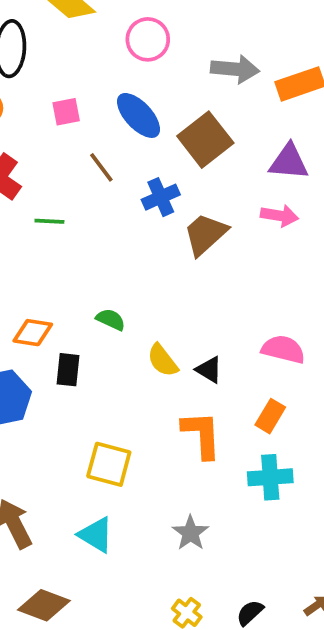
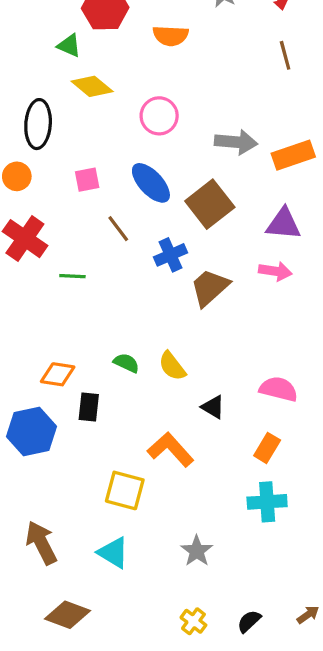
yellow semicircle: (163, 360) -> (172, 366), moved
orange L-shape: (202, 435) -> (171, 450), moved, turned -39

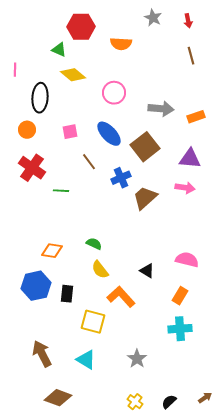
orange rectangle: (293, 155) -> (196, 117), size x0.7
yellow semicircle: (172, 366) -> (100, 270), moved
black rectangle: (89, 407) -> (67, 294), moved

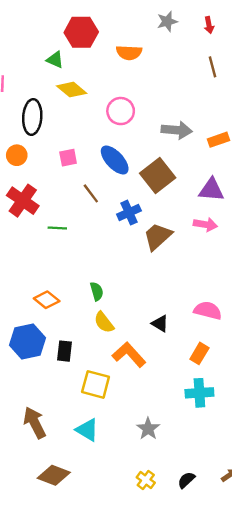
gray star: (153, 18) -> (167, 21), turned 30
green semicircle: (94, 244) -> (97, 291), turned 49
orange diamond: (52, 251) -> (47, 300), turned 30

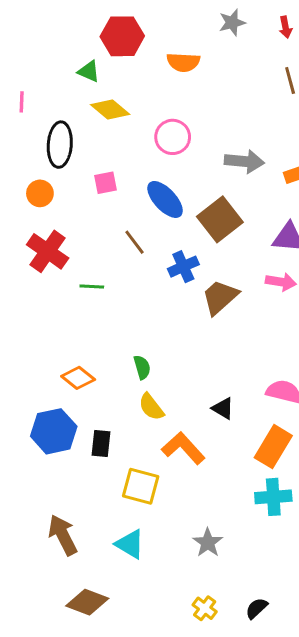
pink square: (68, 158) -> (106, 183), moved
orange rectangle: (199, 353) -> (273, 447), size x1.5

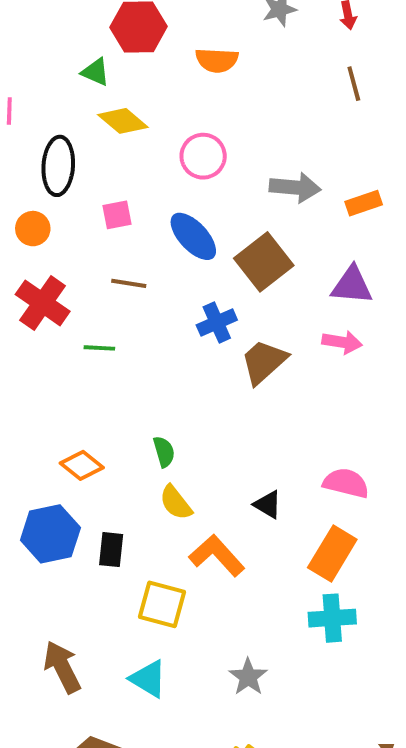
brown line: (135, 242) -> (129, 283), moved, turned -44

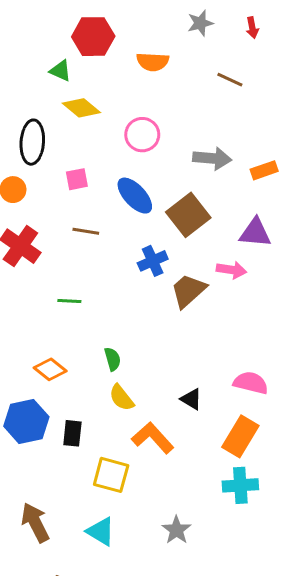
brown line: (354, 84) -> (230, 80), moved, turned -50
pink arrow: (342, 342) -> (231, 270), moved
green line: (99, 348) -> (69, 301), moved

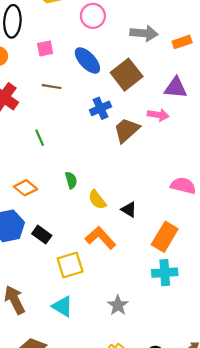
green line: (69, 301) -> (40, 138), turned 63
pink semicircle: (251, 383) -> (183, 186), moved
yellow semicircle: (121, 398) -> (97, 200), moved
black rectangle: (72, 433) -> (42, 235), turned -60
yellow square: (111, 475) -> (70, 265), turned -32

